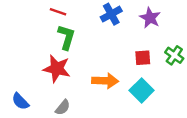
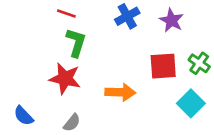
red square: (143, 58) -> (163, 66), size x1.5
cyan square: (142, 90) -> (191, 103), moved

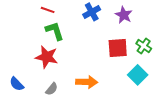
green L-shape: (76, 43) -> (55, 31), turned -35
orange arrow: (120, 92) -> (87, 82), moved

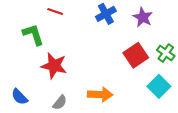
green L-shape: (55, 31) -> (33, 35), moved
red square: (118, 48) -> (136, 55), turned -30

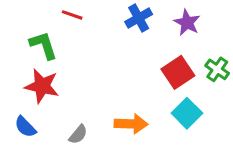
red star: (54, 66) -> (42, 86), moved
cyan square: (159, 86) -> (187, 113), moved

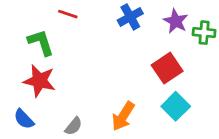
green cross: (217, 69) -> (204, 33), moved, turned -30
orange arrow: (131, 124) -> (123, 116), turned 120

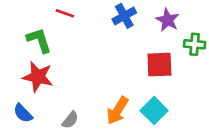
green cross: (204, 33) -> (195, 44), moved
red square: (167, 68) -> (159, 65), turned 32
cyan square: (176, 106) -> (154, 111), moved

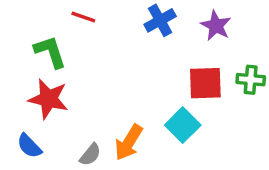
green cross: (195, 44) -> (251, 80), moved
orange arrow: (118, 111) -> (129, 142), moved
cyan square: (154, 111) -> (183, 125), moved

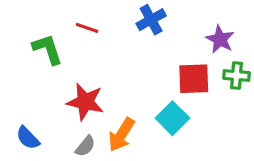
red line: (83, 17) -> (87, 28), moved
purple star: (216, 26) -> (220, 39), moved
red star: (48, 99) -> (85, 102), moved

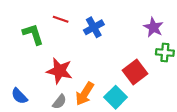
blue cross: (151, 20) -> (94, 27), moved
red square: (194, 79) -> (135, 72), moved, turned -35
cyan square: (172, 118) -> (116, 97), moved

